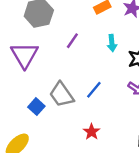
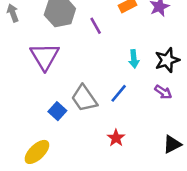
purple line: (72, 41) -> (96, 26), moved, turned -63
cyan arrow: (112, 43) -> (134, 59), moved

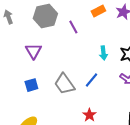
purple triangle: (45, 56) -> (33, 51), size x0.7
blue square: (57, 111) -> (31, 85), moved, turned 32

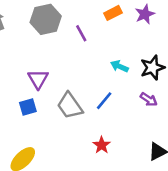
purple triangle: (33, 51) -> (38, 79), moved
cyan arrow: (103, 53) -> (119, 66), turned 120

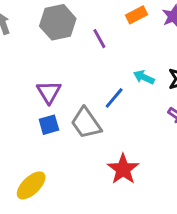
blue line: (104, 101) -> (114, 98), moved
blue square: (28, 107) -> (49, 125), moved
red star: (102, 145) -> (123, 169), size x1.5

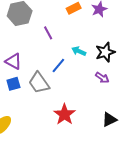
purple line: (99, 39) -> (48, 33), moved
purple triangle: (49, 92) -> (13, 61), turned -30

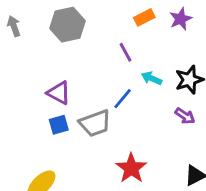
purple line: (48, 33) -> (125, 52), moved
gray trapezoid: (39, 83) -> (95, 123), turned -75

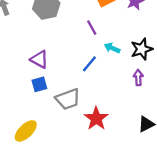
purple arrow: (185, 116) -> (138, 78), turned -126
gray trapezoid: (95, 123) -> (68, 99), moved

